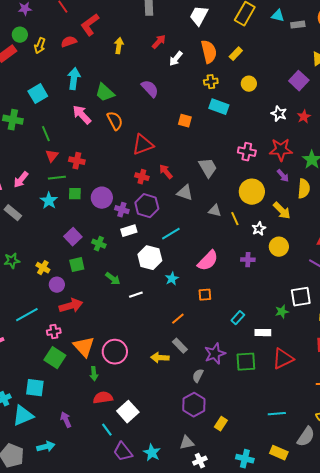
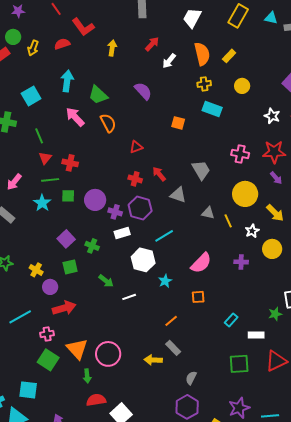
red L-shape: (90, 25) -> (83, 27), turned -90
red triangle: (143, 145) -> (136, 147), size x0.6
purple star: (215, 354) -> (239, 408), moved

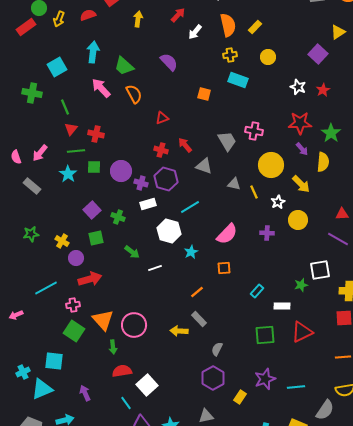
pink cross: (240, 154) -> (254, 131), moved

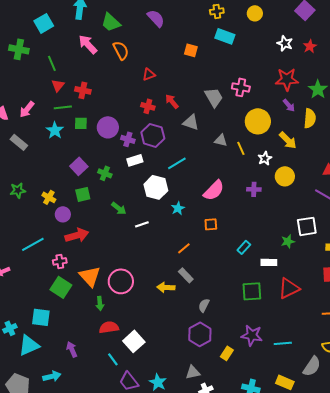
purple star: (265, 379) -> (252, 335), turned 30

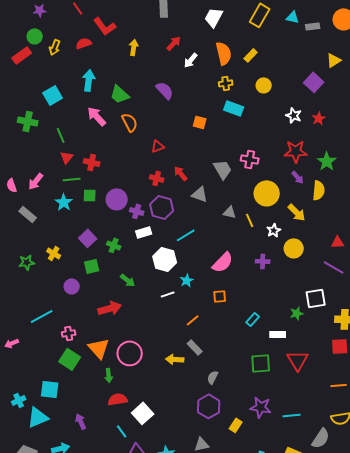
yellow cross: (49, 197) -> (54, 253), moved
white line: (142, 224) -> (168, 294), moved
red arrow: (77, 235) -> (110, 308), moved
red triangle: (289, 288) -> (298, 360), turned -35

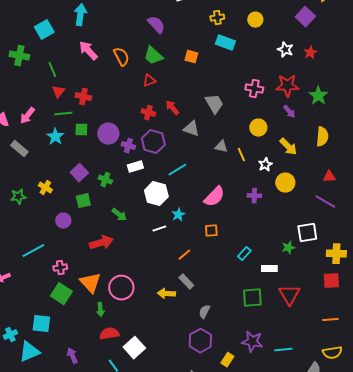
green trapezoid: (120, 94) -> (153, 56), moved
pink cross: (250, 159) -> (254, 89), moved
yellow semicircle: (319, 190) -> (322, 137), moved
yellow circle: (267, 193) -> (258, 128), size x0.7

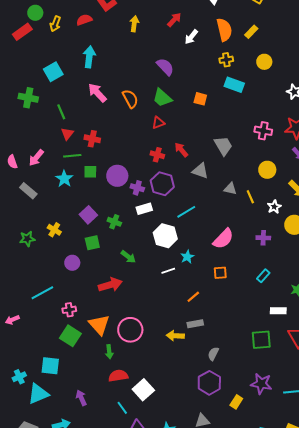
cyan rectangle: (244, 254) -> (263, 276), moved
gray rectangle: (186, 282) -> (195, 324), turned -56

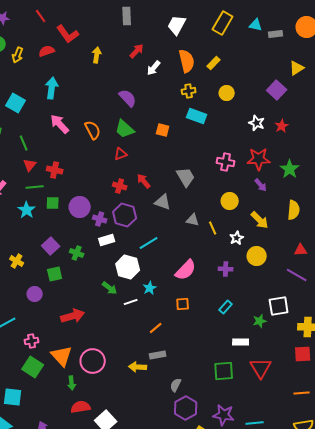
cyan square: (53, 72) -> (16, 103), turned -30
green arrow: (128, 257) -> (110, 288), moved
purple hexagon: (209, 383) -> (186, 408), moved

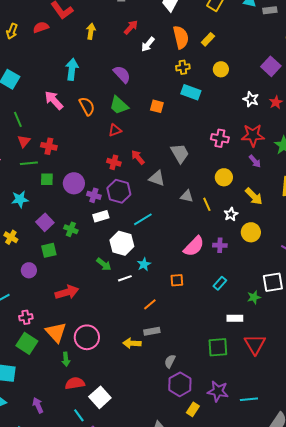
cyan arrow: (52, 88) -> (72, 69), moved
cyan star: (27, 210) -> (20, 199), moved, turned 30
pink semicircle: (186, 270) -> (194, 246), moved

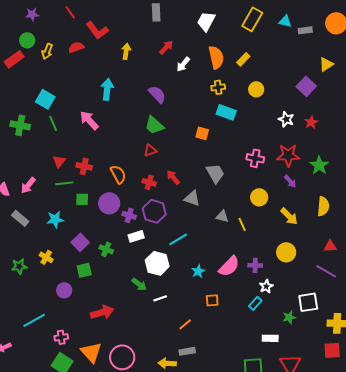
orange semicircle: (87, 106) -> (118, 174), moved
orange square: (157, 106) -> (202, 133), moved
green line: (18, 119) -> (53, 123), moved
white star: (231, 214) -> (266, 286), moved
cyan star: (144, 264) -> (198, 271), moved

